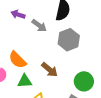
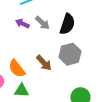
gray arrow: (39, 25) -> (42, 23), moved
brown arrow: (50, 70) -> (44, 63), moved

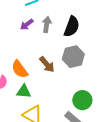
gray arrow: (42, 23) -> (47, 24), turned -126
purple arrow: (22, 24) -> (27, 25), turned -64

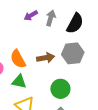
brown arrow: (47, 64) -> (46, 58), turned -66
green circle: (82, 100) -> (60, 89), moved

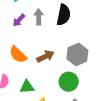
gray hexagon: (73, 53) -> (77, 54), moved
orange semicircle: (18, 59) -> (18, 55), moved

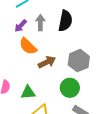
orange semicircle: (18, 55) -> (28, 46), moved

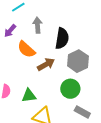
black semicircle: (65, 21) -> (62, 38), moved
purple arrow: (21, 26) -> (10, 31), moved

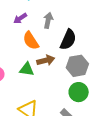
green circle: (70, 89) -> (79, 92), moved
green triangle: (29, 96) -> (27, 69), moved

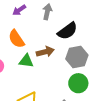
black semicircle: (68, 40) -> (67, 31), turned 30
orange semicircle: (31, 41) -> (16, 39), moved

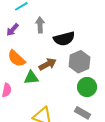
black semicircle: (67, 31) -> (64, 39), turned 35

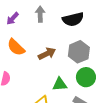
black semicircle: (64, 39) -> (73, 19), moved
green triangle: (31, 78) -> (60, 84), moved

